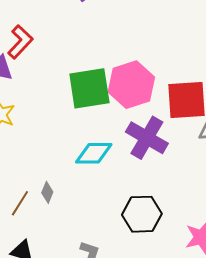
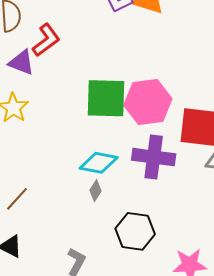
purple cross: (147, 138) -> (154, 157), turned -33
gray diamond: (47, 192) -> (95, 191), moved

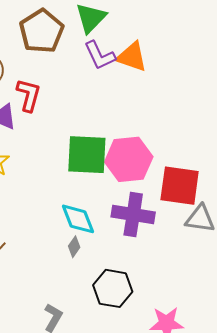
red L-shape: (46, 40) -> (29, 95), turned -40
cyan diamond: (99, 163) -> (78, 219), turned 57

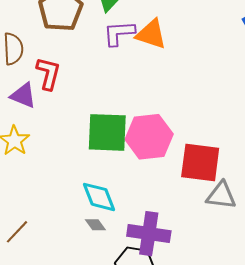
purple L-shape: (100, 55) -> (119, 33), turned 112
purple cross: (133, 215) -> (149, 234), moved
gray diamond: (74, 247) -> (95, 225), turned -70

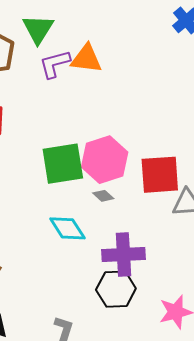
gray diamond: (95, 225) -> (103, 196), moved

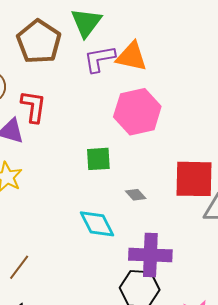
pink hexagon: (105, 160) -> (137, 112), moved
green square: (63, 164) -> (98, 159), size x0.6

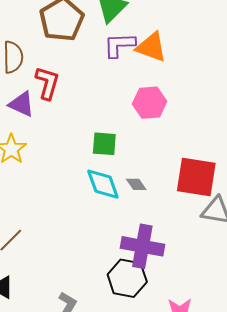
pink hexagon: (137, 112) -> (150, 103), size x0.7
cyan diamond: (97, 224) -> (103, 184), moved

